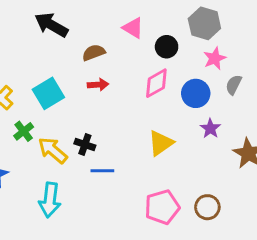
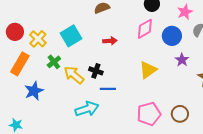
red arrow: (98, 85) -> (110, 41), moved
cyan arrow: (50, 200) -> (87, 109), moved, turned -115

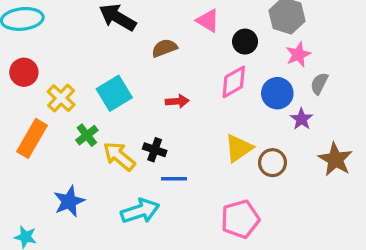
red circle: (15, 32) -> (24, 72), moved
purple star: (182, 60) -> (302, 119), moved
blue star: (34, 91) -> (69, 201), moved
brown circle: (180, 114) -> (272, 163), moved

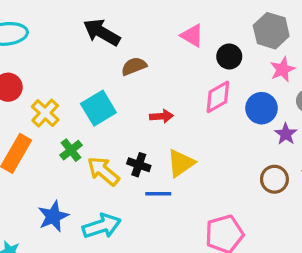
brown semicircle: (164, 48) -> (134, 66), moved
yellow triangle: (239, 148) -> (181, 163), moved
brown circle: (272, 163) -> (274, 179), moved
cyan arrow: (140, 211) -> (102, 226), moved

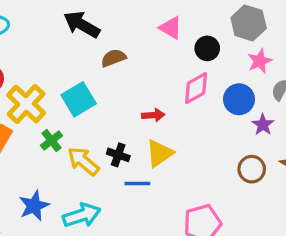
yellow cross: (45, 113) -> (26, 104), size x1.4
red arrow: (161, 116) -> (153, 115), moved

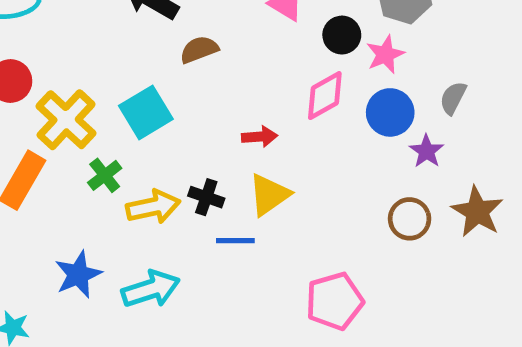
pink star: (260, 61) -> (385, 54), moved
yellow arrow: (83, 161) -> (153, 207), turned 128

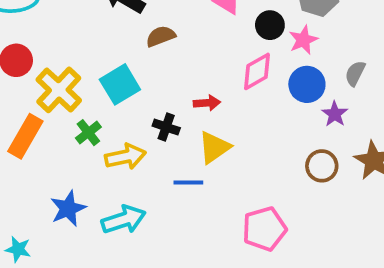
black cross: (206, 197) -> (166, 127), moved

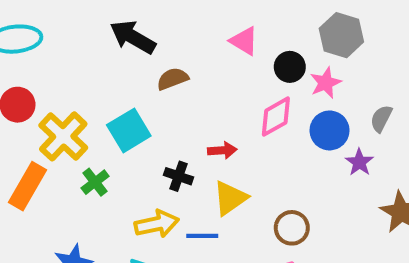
yellow arrow: (125, 157) -> (157, 224), moved
brown circle: (322, 166) -> (292, 228), moved

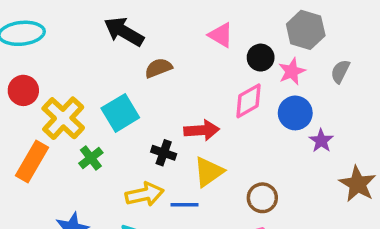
gray semicircle: (381, 119) -> (340, 71), moved
red arrow: (222, 150) -> (202, 130), size x1.4

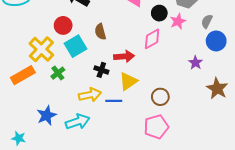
brown semicircle: (158, 68) -> (100, 32), moved, turned -84
red circle: (23, 90) -> (63, 25), moved
blue circle: (295, 113) -> (216, 41), moved
orange rectangle: (32, 161) -> (23, 75), turned 30

